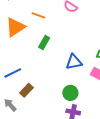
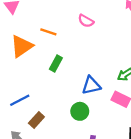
green circle: (70, 93) -> (80, 111), moved

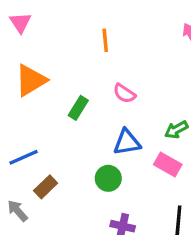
pink semicircle: (86, 21) -> (124, 93), moved
orange line: (48, 32) -> (105, 40), moved, turned 63

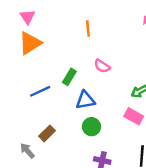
orange triangle: (31, 80) -> (30, 43), moved
blue triangle: (127, 142) -> (85, 100), moved
blue line: (24, 157) -> (40, 91), moved

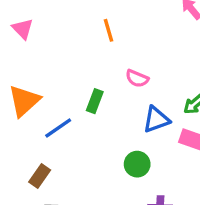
orange triangle: (30, 43) -> (24, 101), moved
blue triangle: (85, 100) -> (156, 119), moved
brown rectangle: (47, 133) -> (40, 176), moved

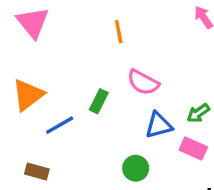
pink triangle: (23, 29) -> (33, 23), size x1.5
pink semicircle: (137, 78) -> (143, 82), size x1.4
brown rectangle: (40, 176) -> (37, 172), turned 65

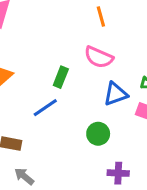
orange line: (119, 32) -> (101, 16), moved
blue line: (60, 125) -> (45, 108), moved

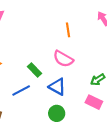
green rectangle: (61, 77) -> (35, 70), turned -72
blue triangle: (115, 94) -> (57, 87), moved, turned 42

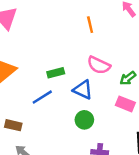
pink semicircle: (63, 59) -> (99, 65), moved
green rectangle: (35, 70) -> (56, 73), turned -56

